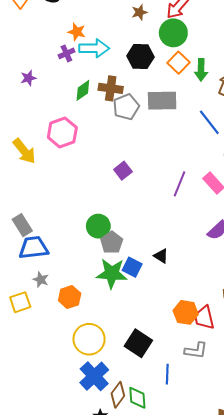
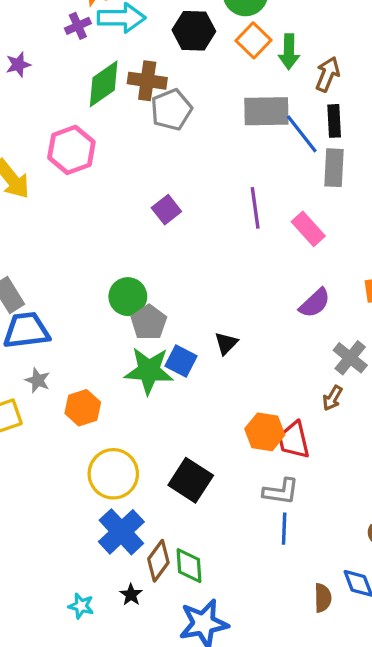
green diamond: (83, 90) -> (104, 84), size x1.4
gray rectangle: (162, 101) -> (266, 111), moved
purple line: (180, 184) -> (255, 208), moved, turned -30
black triangle: (161, 256) -> (226, 343), turned 42
blue line: (167, 374) -> (284, 529), moved

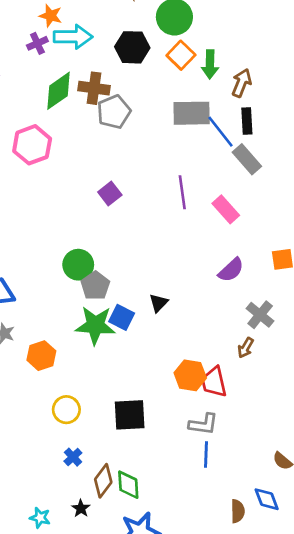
gray rectangle: (334, 168) -> (247, 159), turned -44
yellow circle: (113, 474) -> (66, 410), size x0.7
black square: (191, 480) -> (130, 415), turned -36
blue cross: (121, 532) -> (73, 457), size x0.5

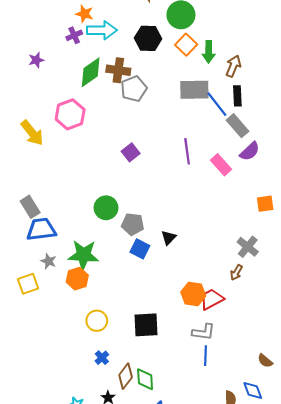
purple semicircle: (231, 270) -> (250, 151), moved
gray pentagon: (95, 286) -> (133, 224), moved, turned -30
green star: (95, 325) -> (83, 255), moved
red trapezoid: (214, 382) -> (212, 299), turned 75

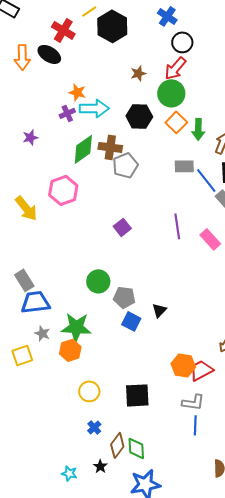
gray rectangle: (194, 90) -> (184, 166), size x0.7

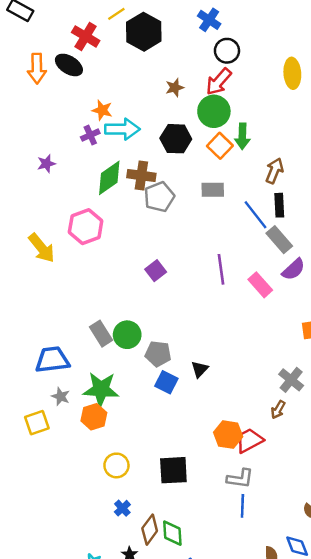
green arrow: (198, 129) -> (242, 136), moved
gray rectangle: (184, 166) -> (213, 190), moved
gray rectangle: (24, 280) -> (101, 334), moved

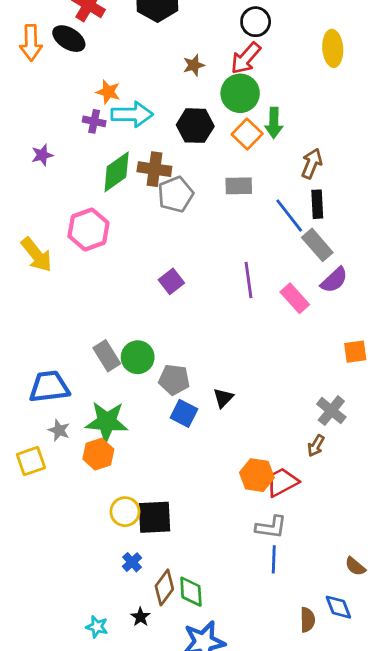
purple cross: (90, 135) -> (94, 121), turned 36
black square: (173, 470) -> (154, 517), moved

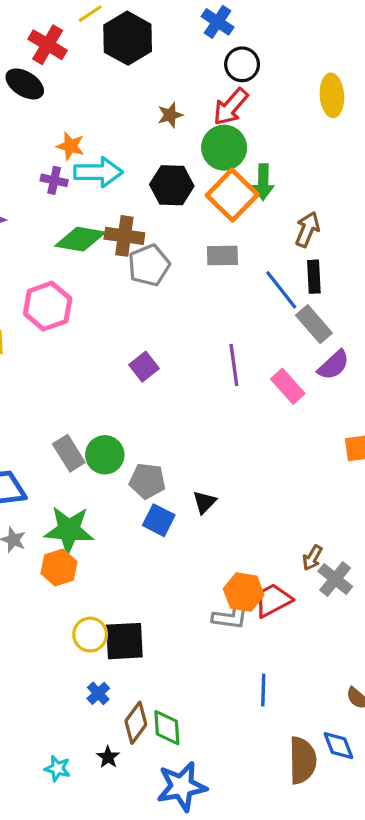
orange square: (247, 134) -> (232, 195), size x1.4
green diamond: (117, 172) -> (80, 239), turned 45
gray cross: (331, 411) -> (335, 579), moved
gray L-shape: (271, 527) -> (231, 617), moved
brown semicircle: (307, 620) -> (302, 760), size x1.6

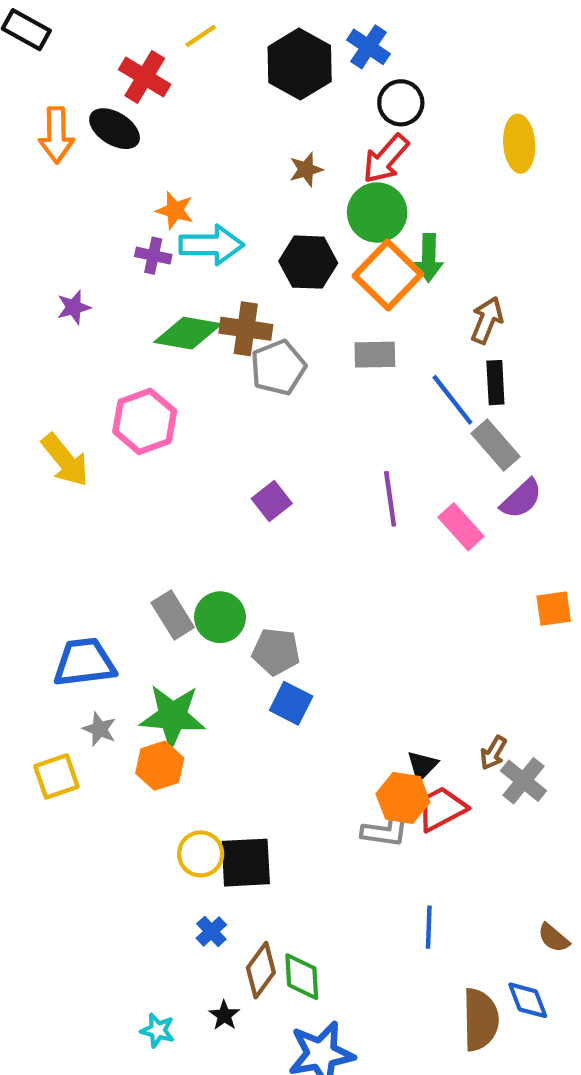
black hexagon: (128, 38) -> (300, 64), moved
black triangle: (204, 502) -> (422, 766), moved

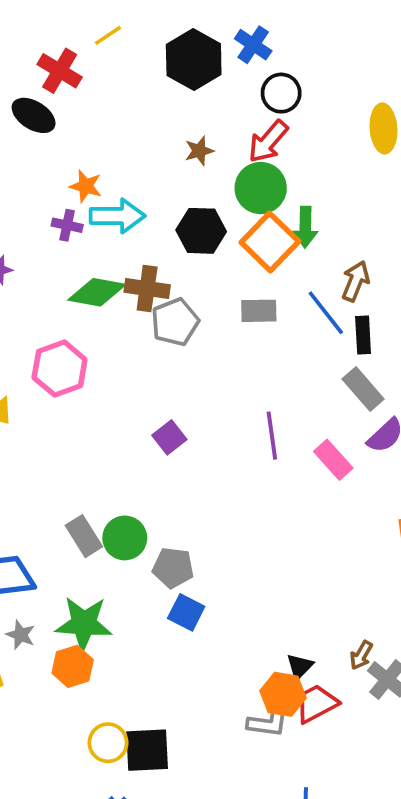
blue line: (452, 400) -> (326, 313), moved

